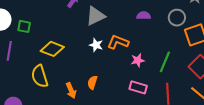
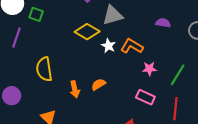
yellow diamond: (52, 49) -> (87, 32), moved
orange semicircle: (92, 82) -> (98, 84), turned 32

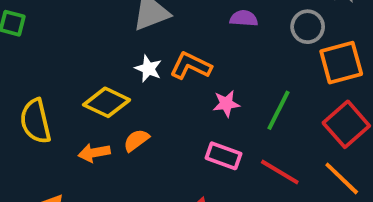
yellow diamond: (87, 32) -> (107, 102), moved
orange arrow: (75, 89) -> (94, 153), turned 98
red line: (175, 109) -> (280, 172), turned -60

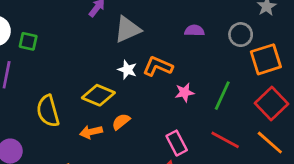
pink rectangle: (223, 156) -> (177, 143), moved, turned 45

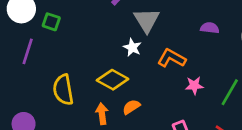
gray triangle: (128, 29) -> (147, 20), turned -44
white star: (127, 70) -> (132, 47), moved
orange arrow: (91, 132) -> (102, 114), turned 90

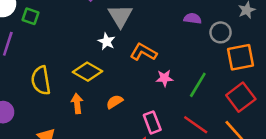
purple semicircle: (210, 28) -> (193, 18), moved
orange semicircle: (131, 107) -> (115, 102), moved

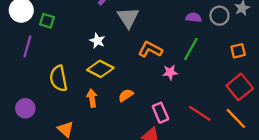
gray circle: (221, 32) -> (219, 16), moved
white star: (107, 41) -> (97, 41), moved
orange square: (240, 57) -> (238, 51), size x0.6
green line: (198, 85) -> (191, 49), moved

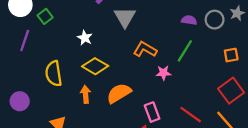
green square: (47, 21) -> (45, 16), turned 32
white star: (97, 41) -> (85, 38), moved
orange semicircle: (126, 95) -> (119, 93), size x1.6

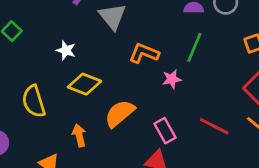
orange arrow: (86, 94) -> (79, 135), moved

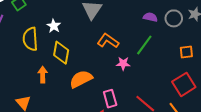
yellow diamond: (84, 84) -> (61, 53), turned 65
yellow semicircle: (34, 101) -> (30, 39), moved
orange arrow: (79, 135) -> (43, 75), moved

